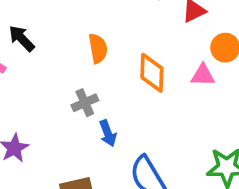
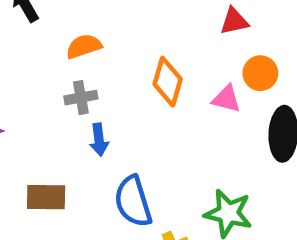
orange semicircle: (98, 48) -> (84, 46), moved, turned -112

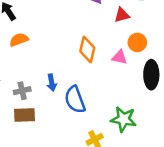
orange semicircle: (84, 46) -> (19, 40), moved
gray cross: (81, 98) -> (22, 91), moved
blue semicircle: (133, 201) -> (75, 100), moved

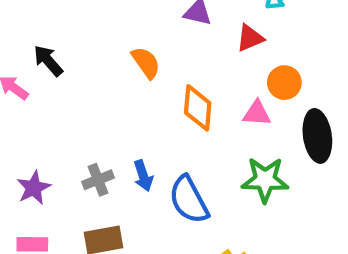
orange semicircle: (19, 40) -> (146, 63), moved, turned 84
gray cross: (22, 91) -> (98, 180), moved
green star: (123, 119) -> (265, 180), moved

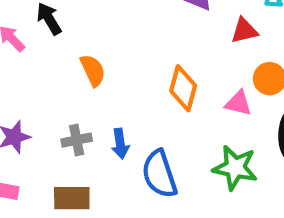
orange semicircle: (146, 63) -> (93, 70), moved

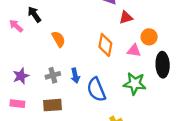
red triangle: (244, 31) -> (126, 17), moved

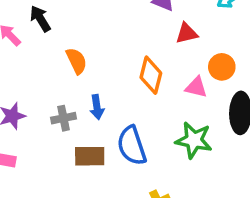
blue arrow: (75, 75) -> (97, 107), moved
brown rectangle: (53, 105) -> (90, 156), moved

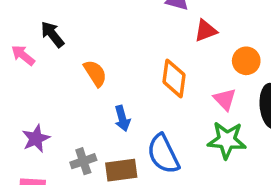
pink triangle: (196, 87) -> (225, 99), moved, turned 40
gray cross: (64, 118) -> (83, 161), moved

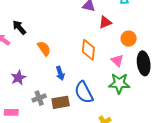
purple star: (36, 138) -> (18, 78), moved

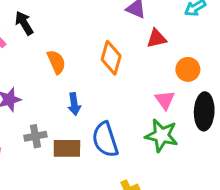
orange diamond: (88, 50) -> (111, 58), moved

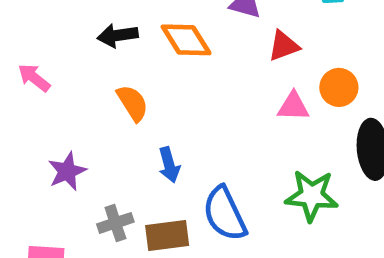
black arrow: (24, 23) -> (118, 35), moved, turned -60
orange diamond: (111, 58) -> (186, 40), moved, turned -40
pink triangle: (165, 100) -> (293, 106), moved, turned -45

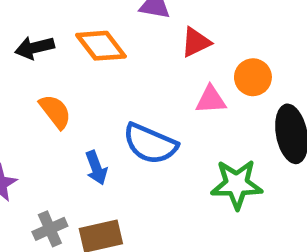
blue semicircle: (225, 214) -> (150, 144), moved, turned -36

